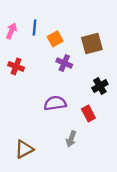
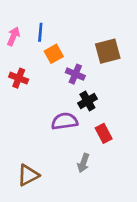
orange square: (55, 39) -> (54, 54), moved
black cross: (100, 86) -> (87, 101), moved

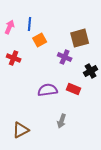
purple cross: (75, 74) -> (65, 57), moved
black cross: (87, 101) -> (91, 71), moved
red rectangle: (104, 133) -> (74, 89), moved, turned -40

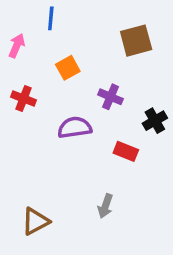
blue line: (30, 24) -> (51, 18), moved
brown square: (80, 38) -> (136, 41), moved
purple semicircle: (48, 90) -> (75, 128), moved

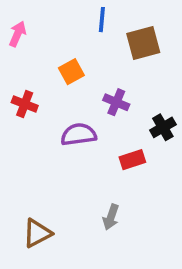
blue line: (51, 18) -> (102, 20), moved
pink arrow: (17, 46) -> (17, 34), moved
red rectangle: (126, 151) -> (132, 160), turned -40

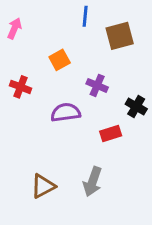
black cross: (163, 127) -> (136, 106), turned -30
gray arrow: (111, 217) -> (93, 182), size x1.4
brown triangle: (37, 233) -> (43, 186), moved

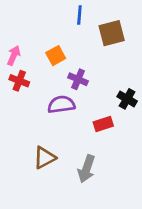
pink arrow: (14, 28) -> (14, 56), moved
purple cross: (97, 85) -> (78, 79), moved
brown triangle: (43, 186) -> (45, 158), moved

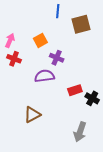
black cross: (127, 99) -> (92, 98), moved
gray arrow: (86, 169) -> (80, 132), moved

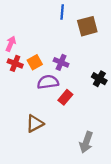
orange square: (40, 40) -> (35, 62), moved
red rectangle: (75, 90) -> (65, 97), moved, turned -32
black cross: (92, 98) -> (99, 79), moved

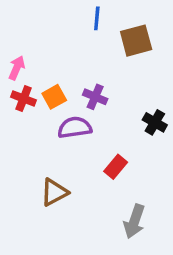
red rectangle: (65, 97) -> (116, 167), moved

